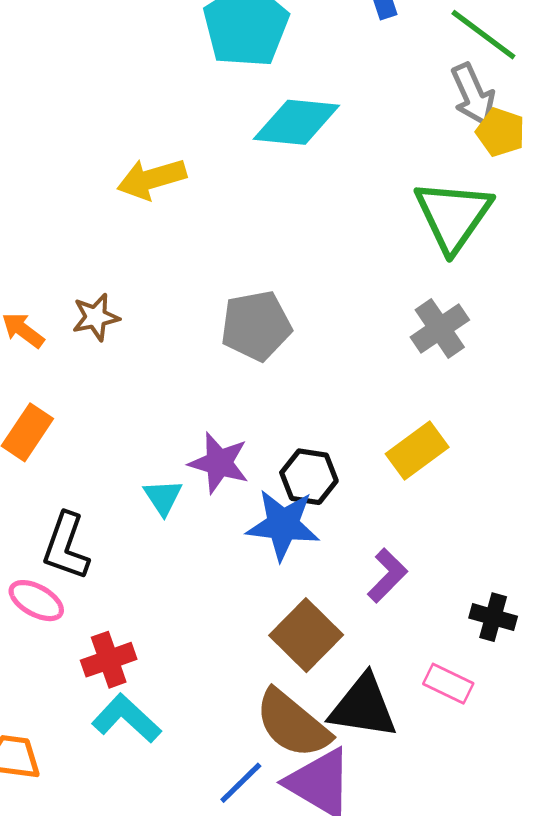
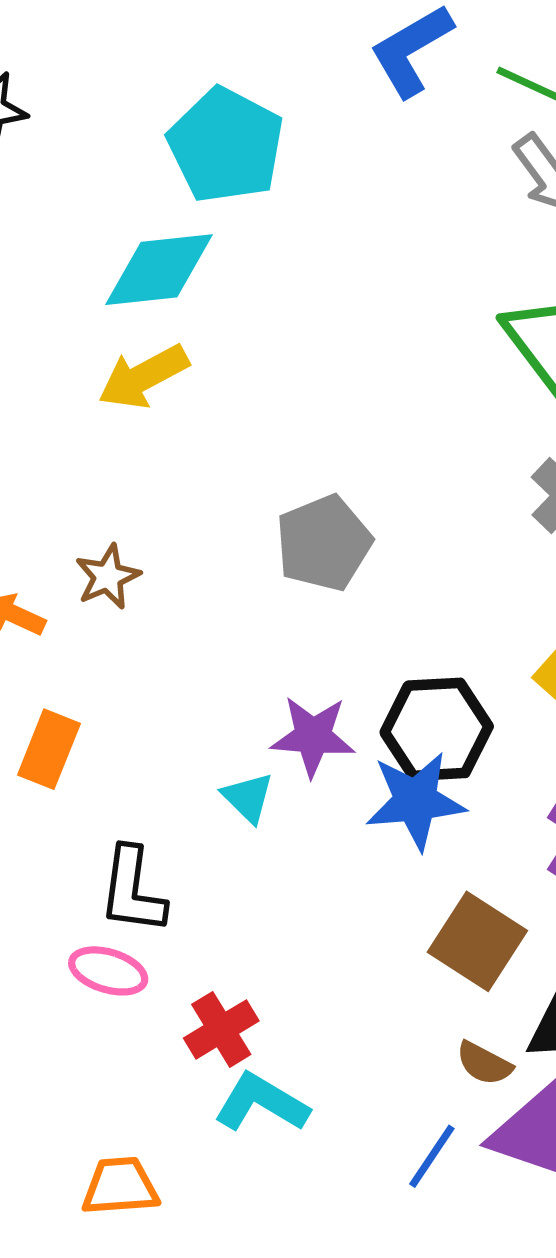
cyan diamond: (296, 122) -> (159, 270), moved
black hexagon: (309, 477) -> (437, 729), size x1.4
brown semicircle: (293, 724) -> (484, 1063), size x0.5

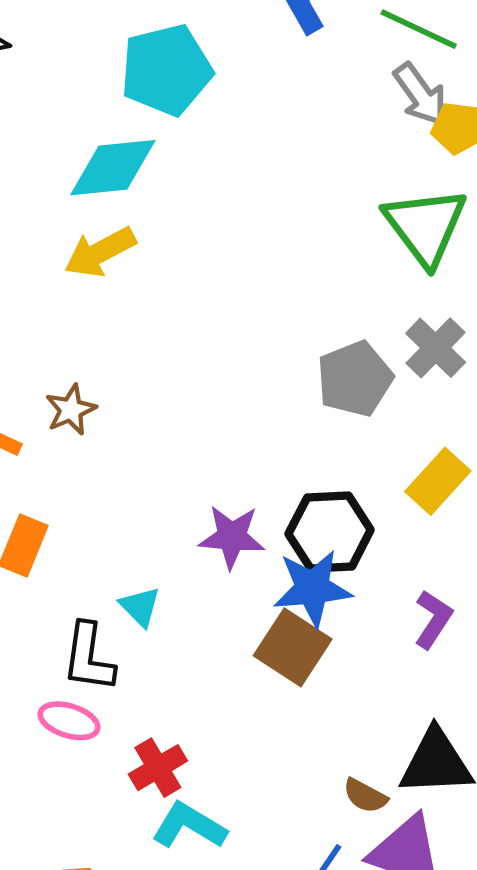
cyan pentagon: (226, 145) -> (166, 70), turned 30
gray pentagon: (324, 543) -> (355, 379), moved
cyan triangle: (248, 798) -> (140, 607), moved
brown square: (477, 941) -> (293, 647), moved

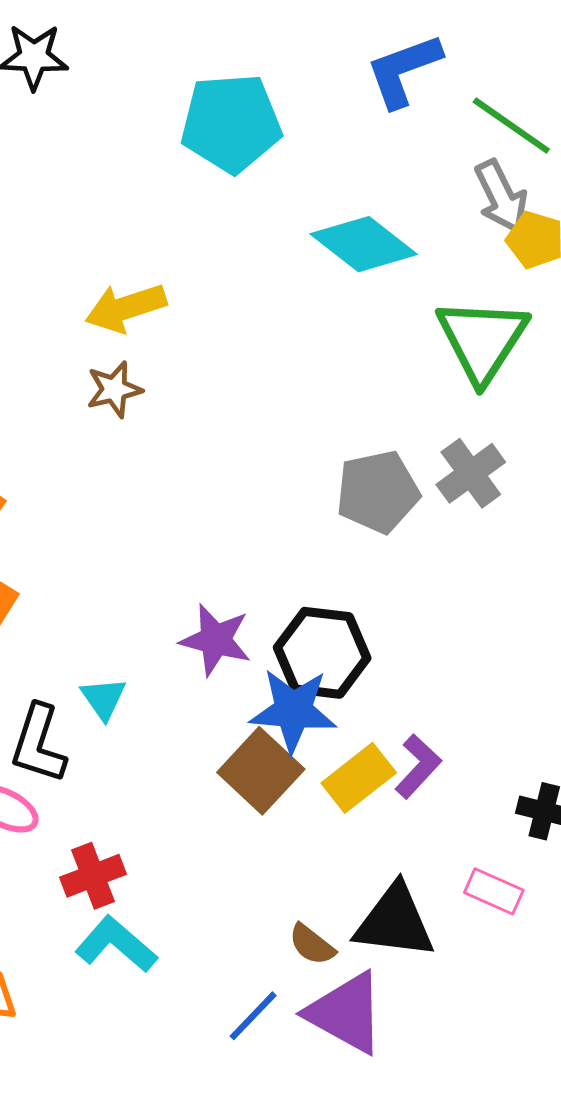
cyan diamond: (113, 168) -> (364, 244), moved, turned 34
brown star: (71, 410) -> (114, 389), moved
yellow rectangle: (438, 481) -> (359, 778), moved

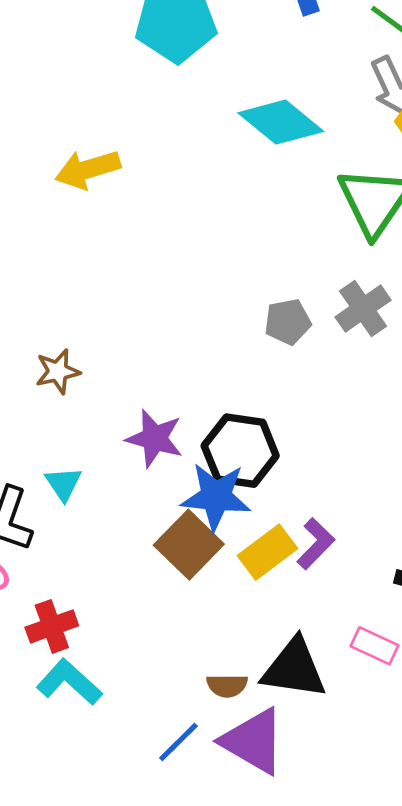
brown star: (114, 389) -> (58, 371), moved
gray pentagon: (378, 492) -> (288, 322), size x0.7
brown semicircle: (312, 945) -> (227, 686), turned -39

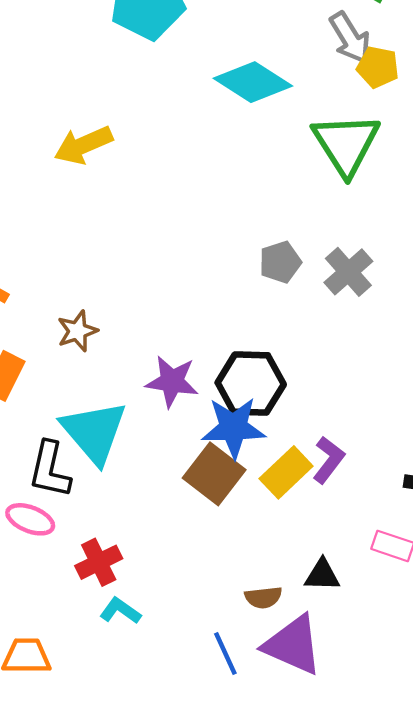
gray cross: (363, 309) -> (348, 272), moved
cyan triangle: (63, 484) -> (94, 432), size x2.0
black triangle: (294, 669) -> (322, 575), size x0.6
cyan L-shape: (69, 682) -> (120, 611), size x0.7
blue line: (178, 742) -> (225, 653), turned -63

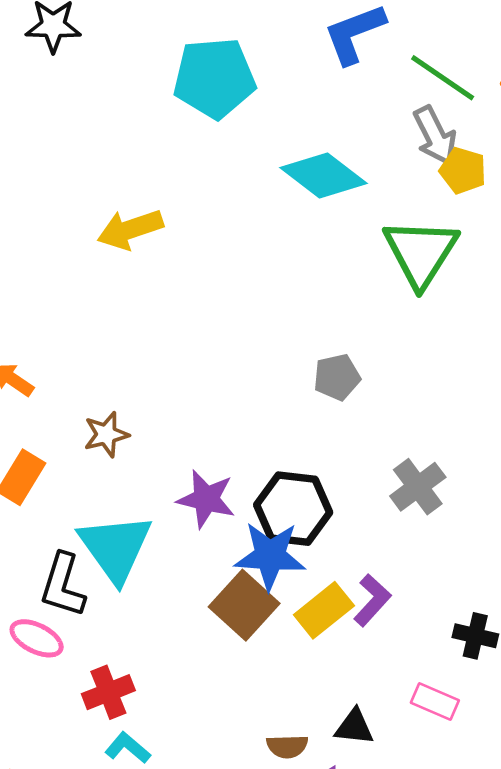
gray cross: (348, 272) -> (418, 487), moved

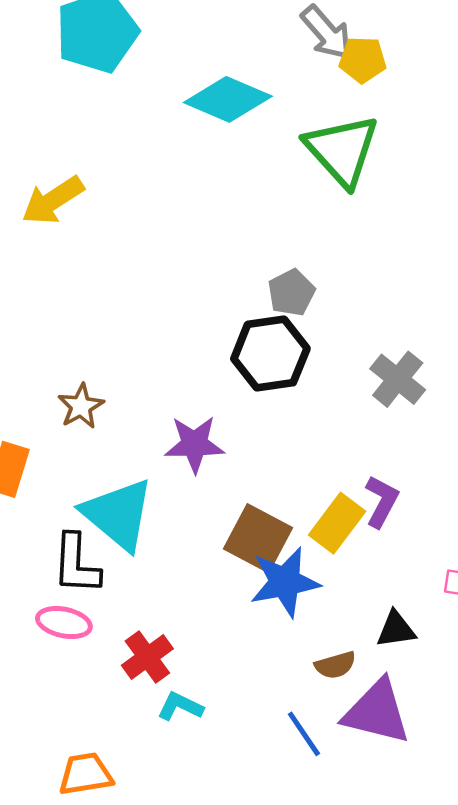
black hexagon: (293, 509) -> (270, 354), moved
blue star: (270, 556) -> (285, 582), moved

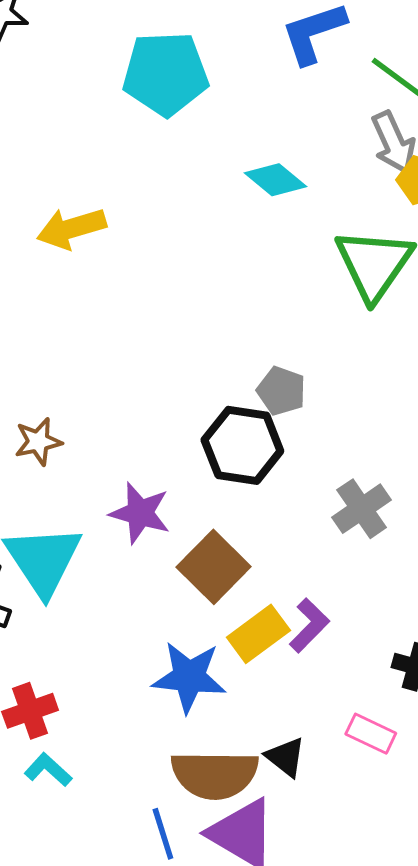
cyan diamond: (228, 99) -> (275, 180), size x0.7
gray pentagon: (291, 293) -> (281, 391), turned 30
brown square: (258, 538) -> (214, 567), moved
black triangle: (396, 629) -> (286, 757), turned 30
brown semicircle: (335, 665) -> (215, 775), size x2.0

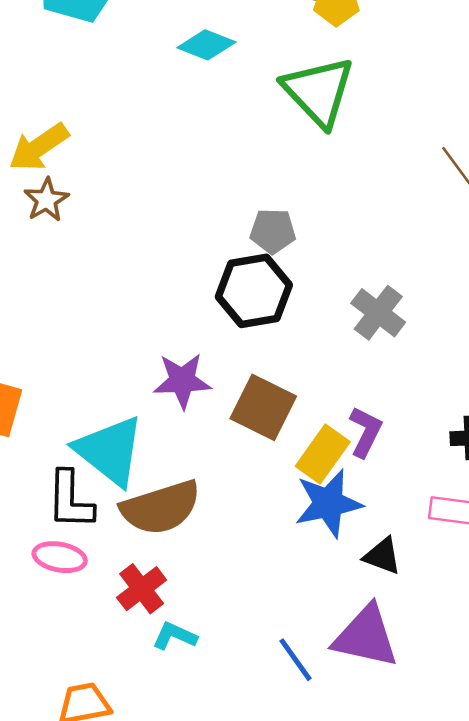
brown star: (38, 442) -> (46, 200), moved
blue star: (189, 677) -> (328, 503), moved
brown semicircle: (215, 775) -> (161, 508), moved

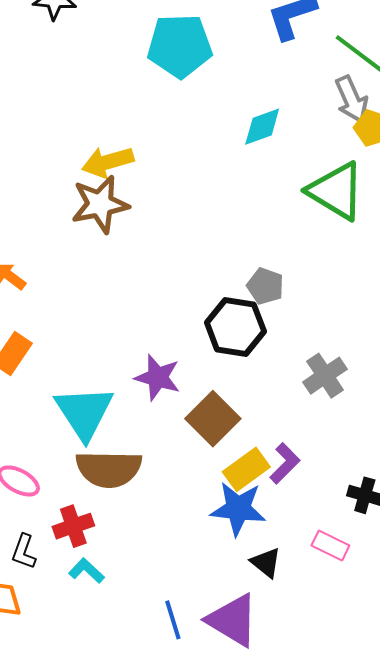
cyan diamond: (206, 45) -> (262, 127), turned -60
green triangle: (319, 91) -> (336, 191), turned -34
brown star: (46, 200) -> (100, 204), size x1.6
black L-shape: (70, 500) -> (24, 552), moved, size x0.7

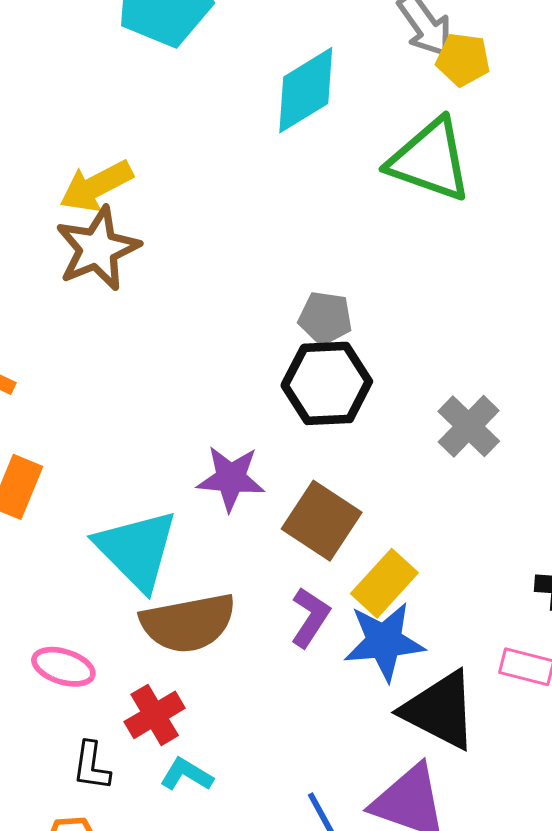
cyan diamond: (262, 127) -> (306, 90), size x1.4
gray pentagon: (265, 286) -> (325, 318), moved
purple L-shape: (285, 463) -> (310, 617), moved
black triangle: (266, 563) -> (440, 710), size x1.8

